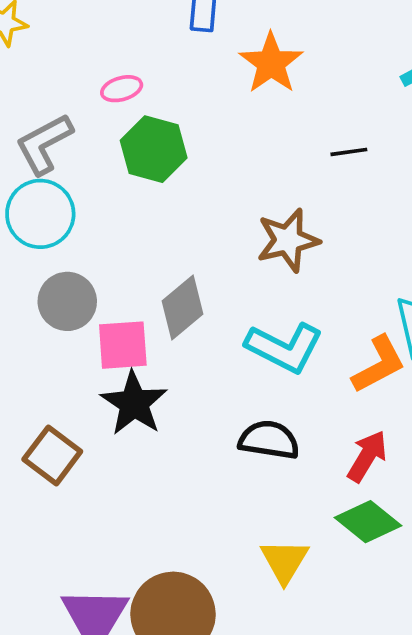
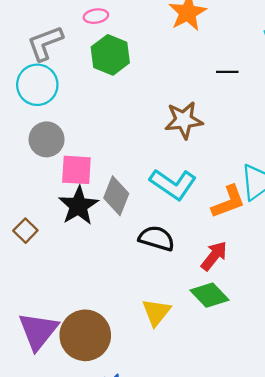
gray diamond: (182, 307) -> (116, 196), moved, turned -36
brown square: (52, 455) -> (25, 231), size x0.7

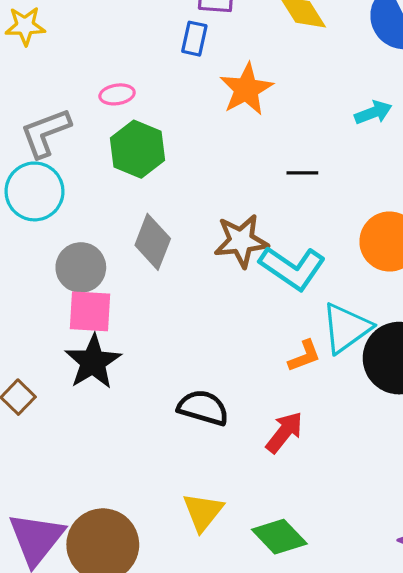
gray circle: (47, 139) -> (81, 267), moved
cyan L-shape: (173, 184) -> (292, 268), moved
gray diamond: (116, 196) -> (153, 242), moved
orange L-shape: (228, 202) -> (304, 356), size x0.7
green diamond: (210, 295) -> (279, 537), moved

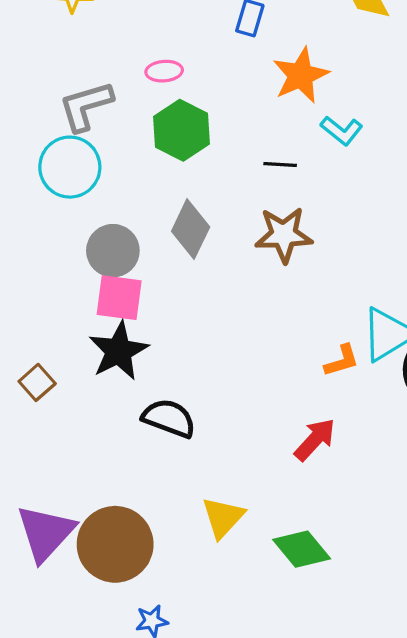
black line: (302, 173) -> (280, 165), moved
cyan L-shape: (292, 268) -> (342, 131), moved, size x0.6
black semicircle: (203, 408) -> (169, 418), moved

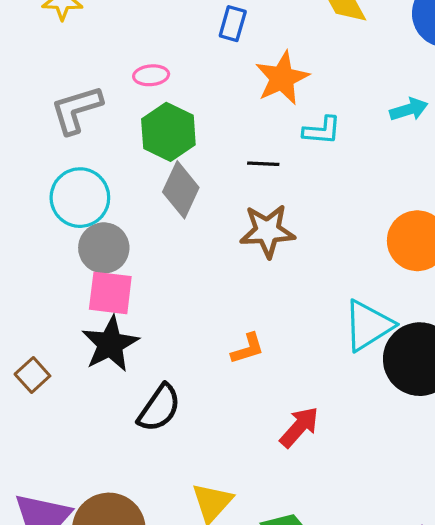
cyan L-shape: (342, 131) -> (322, 130), turned -33
cyan circle: (70, 167) -> (80, 198), moved
gray diamond: (191, 229) -> (181, 190), moved
orange L-shape: (342, 361) -> (248, 349), moved
black semicircle: (169, 418) -> (159, 408), turned 105

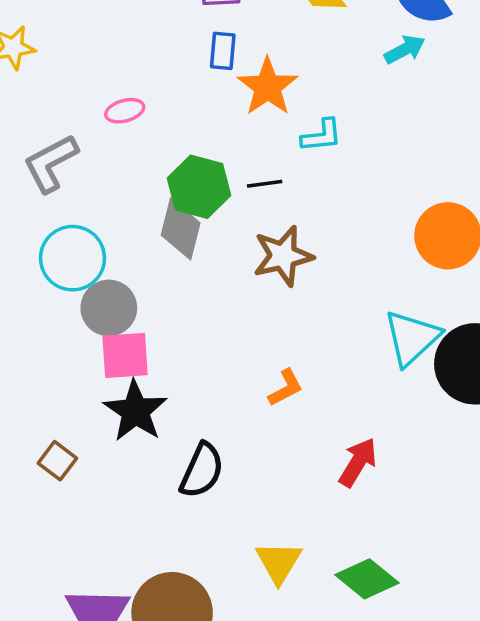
blue rectangle: (233, 24) -> (223, 51), moved
cyan arrow: (409, 109) -> (405, 49), moved
green hexagon: (168, 132) -> (199, 187), moved

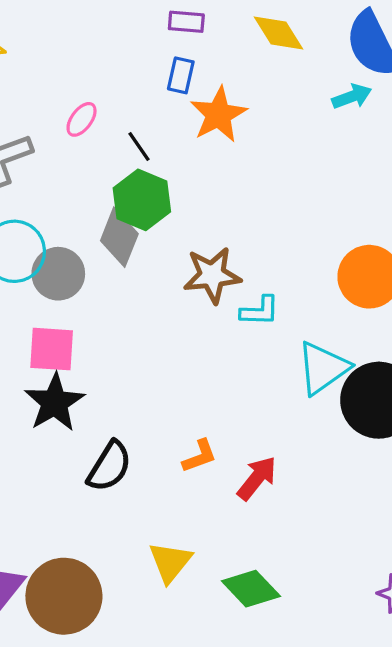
pink ellipse: (125, 111) -> (82, 119), turned -45
cyan L-shape: (322, 136) -> (260, 311), moved
black line: (265, 184) -> (139, 146), moved, turned 56
gray circle: (109, 308) -> (58, 274), moved
orange L-shape: (286, 388) -> (199, 456), moved

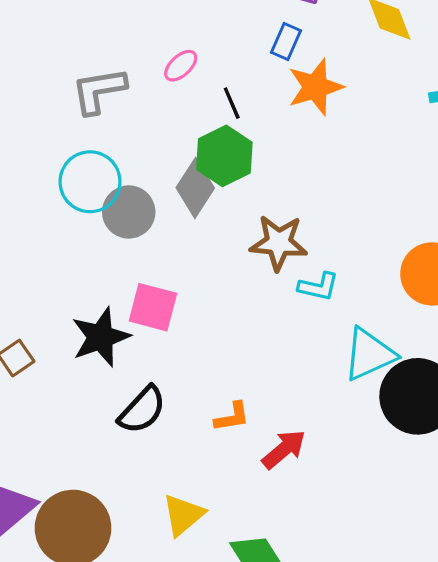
pink square: (52, 349) -> (153, 307), moved

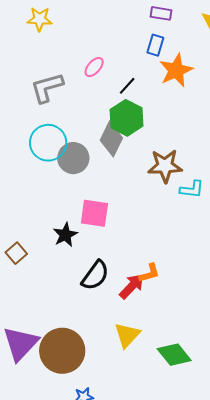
black line: (232, 103) -> (127, 86), turned 72
black star: (101, 337) -> (65, 235), size x0.7
red arrow: (284, 449) -> (132, 286), moved

